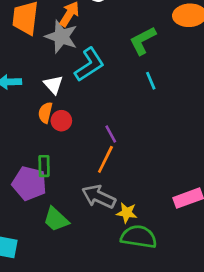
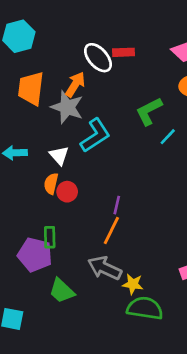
cyan line: (151, 81) -> (168, 137), moved, turned 66
purple line: (111, 134) -> (117, 205), turned 42

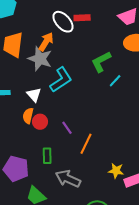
purple line: (117, 205) -> (67, 128), moved, turned -48
orange line: (111, 231) -> (86, 144), moved
green rectangle: (50, 237) -> (47, 156), moved
yellow star: (133, 284) -> (116, 171), moved

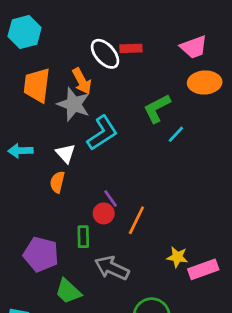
orange arrow: (46, 42) -> (82, 81), turned 120
red circle: (40, 122) -> (104, 213), moved

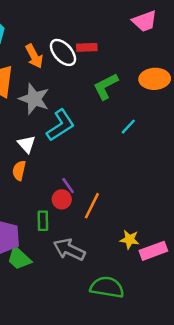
pink trapezoid: (194, 47) -> (145, 21), moved
orange arrow: (82, 81) -> (34, 56), moved
green L-shape: (157, 108) -> (106, 86), moved
green trapezoid: (68, 291) -> (19, 258), moved

